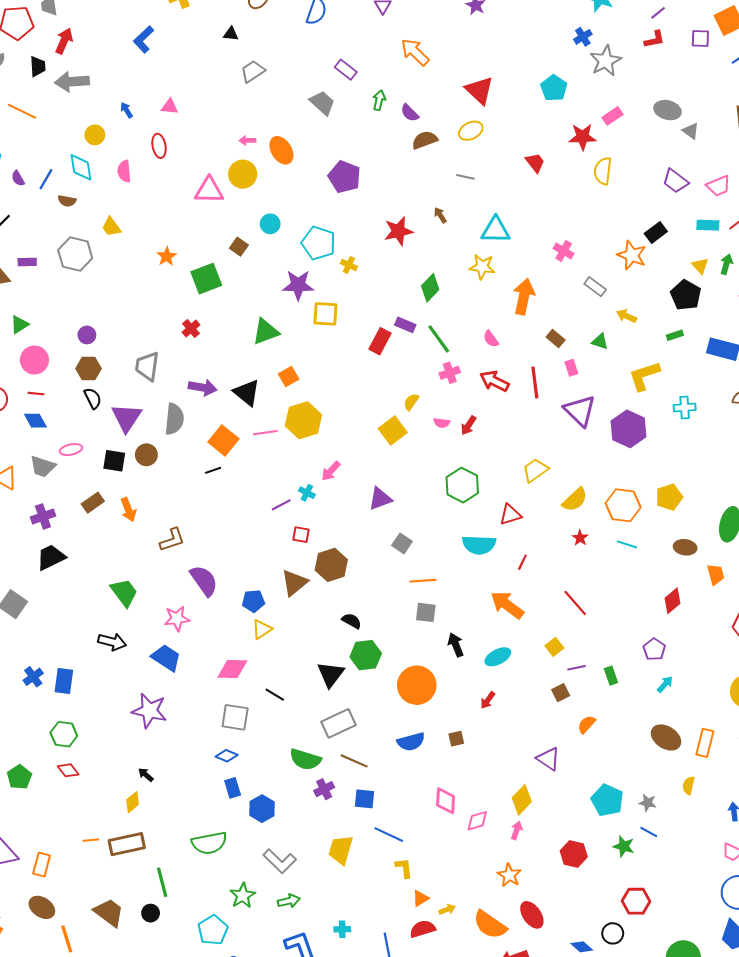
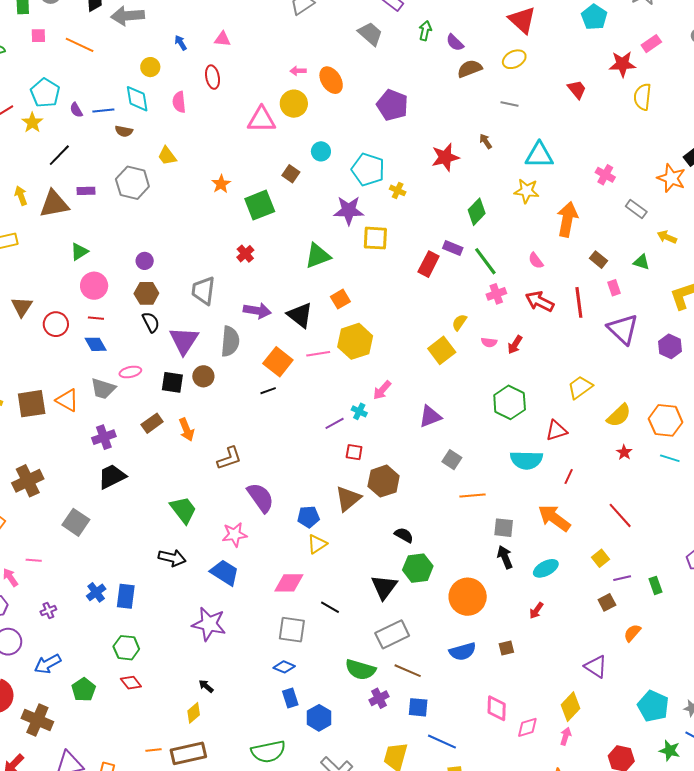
blue line: (46, 179) -> (103, 110), turned 55
purple hexagon: (629, 429) -> (670, 346), size x0.7
gray square: (426, 612) -> (504, 528), moved

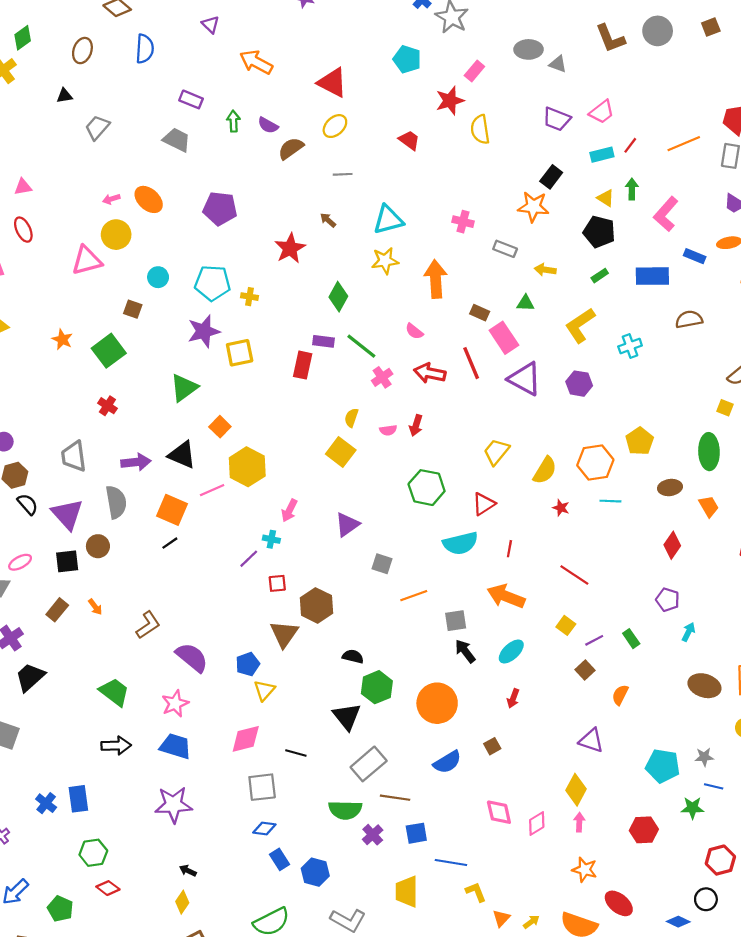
pink rectangle: (614, 288) -> (504, 338), size x1.8
orange arrow: (187, 430) -> (95, 607), size x0.7

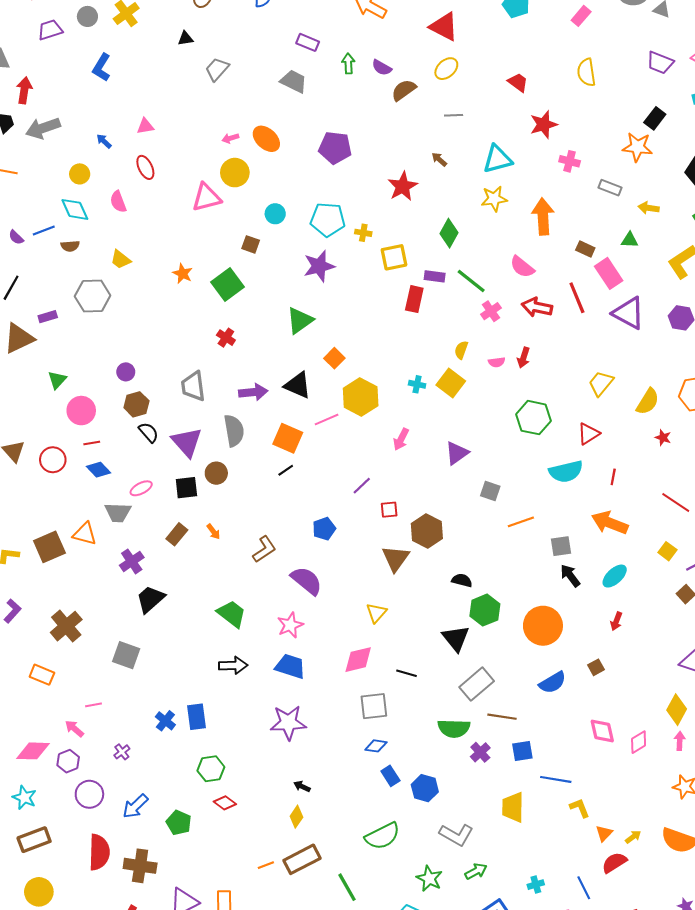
red star: (450, 101) -> (544, 125), moved
pink semicircle: (414, 331) -> (522, 267), size x1.4
yellow square: (240, 353) -> (394, 257), moved
cyan cross: (271, 539) -> (417, 384), moved
blue pentagon: (248, 664) -> (324, 529), moved

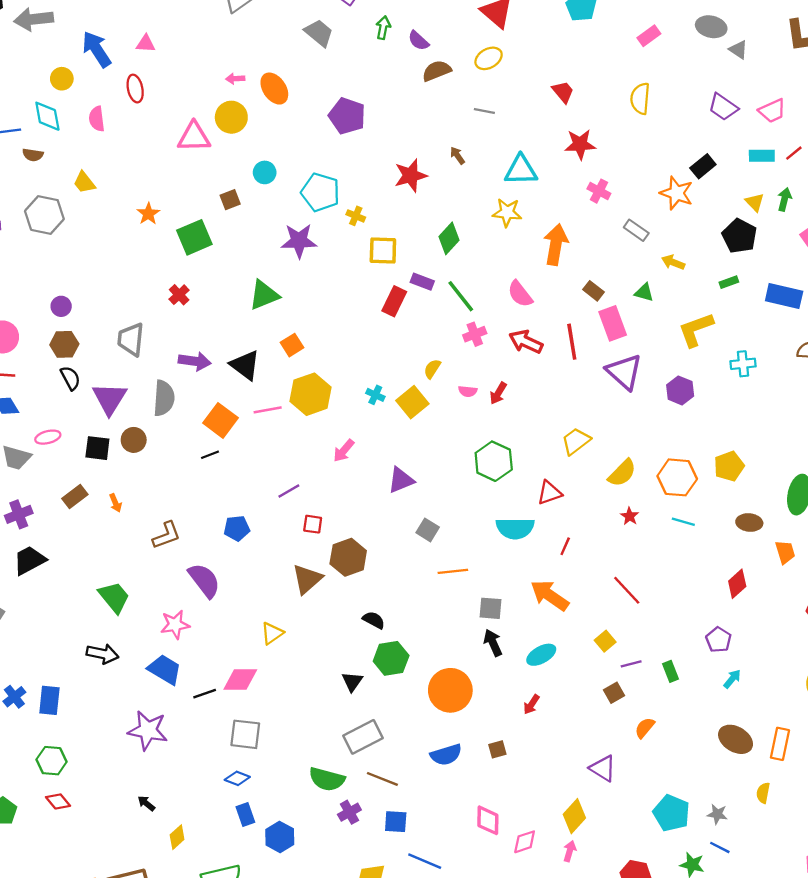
blue arrow: (104, 141) -> (97, 49), size x2.0
brown square: (251, 244) -> (230, 200), turned 36
black triangle: (456, 638) -> (352, 682), size x0.7
black line: (406, 673) -> (205, 694), moved, turned -48
yellow diamond: (296, 817) -> (177, 837), moved

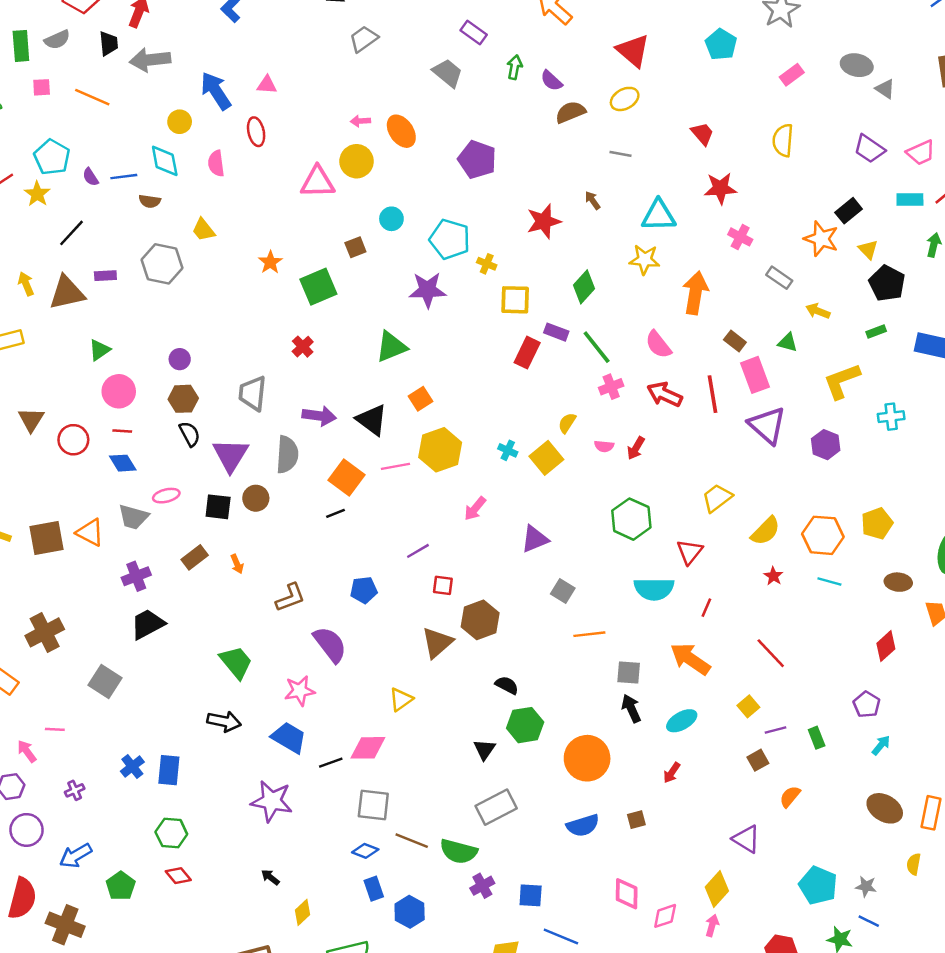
yellow triangle: (755, 202) -> (868, 250), moved
red triangle: (549, 493) -> (690, 552), turned -32
brown line: (382, 779) -> (412, 841), moved

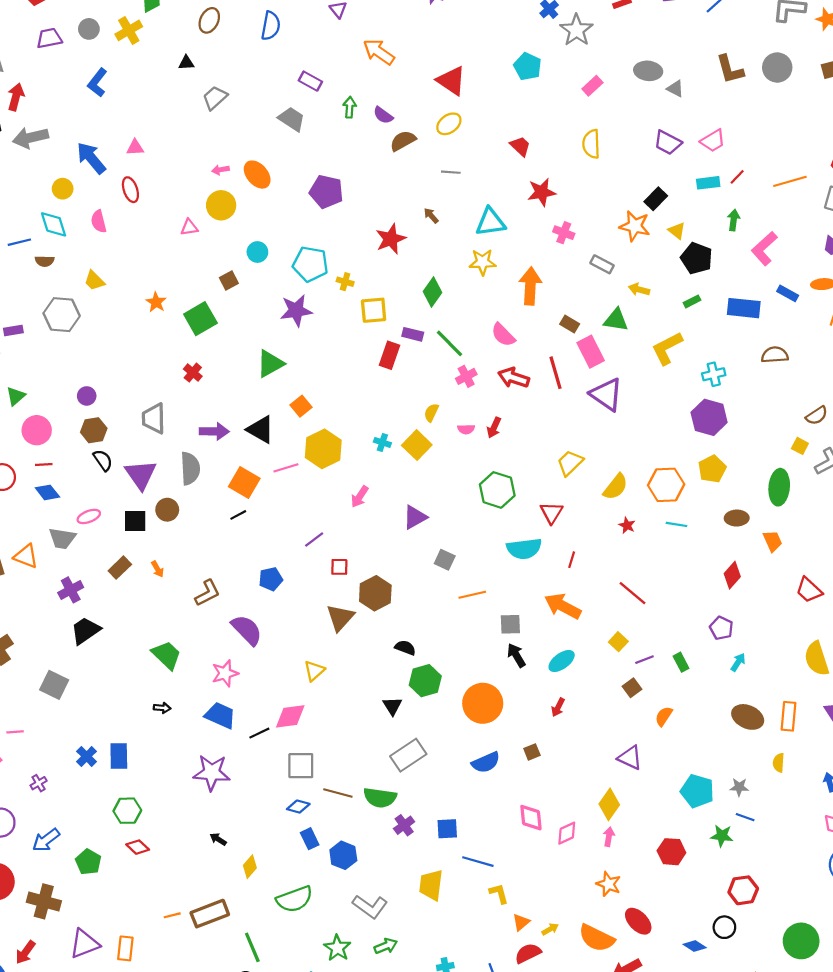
pink triangle: (318, 182) -> (189, 227), size x0.6
green triangle: (788, 342) -> (616, 320), size x1.4
purple hexagon: (826, 445) -> (709, 417), moved, size x1.4
black arrow: (224, 721) -> (162, 708), size x0.6

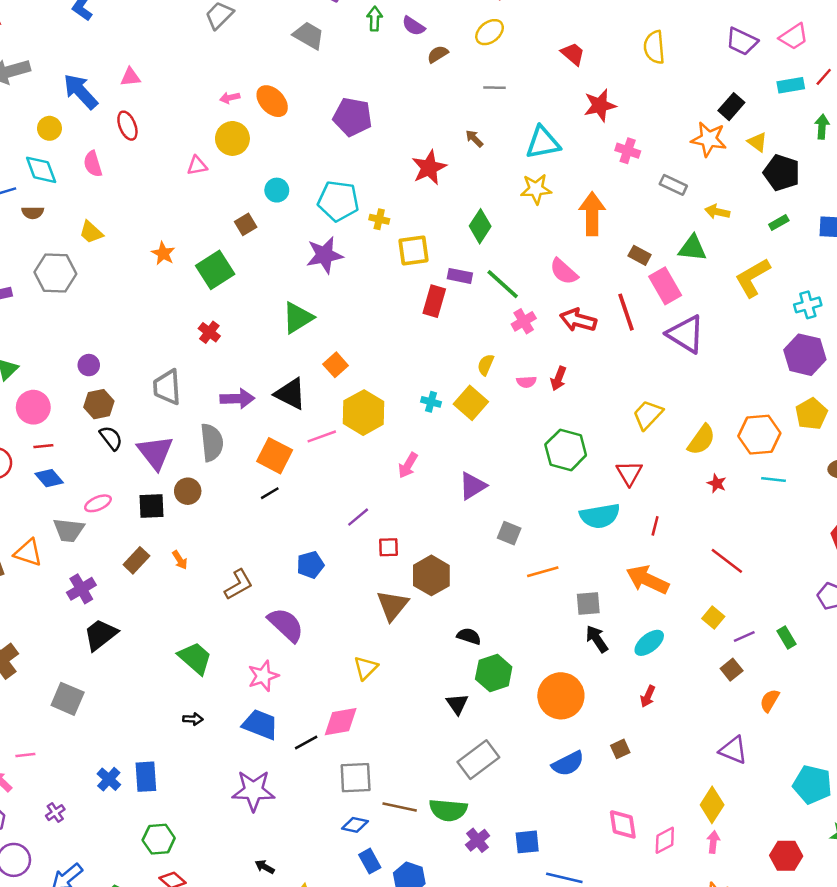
brown semicircle: (403, 141) -> (438, 54), size x0.7

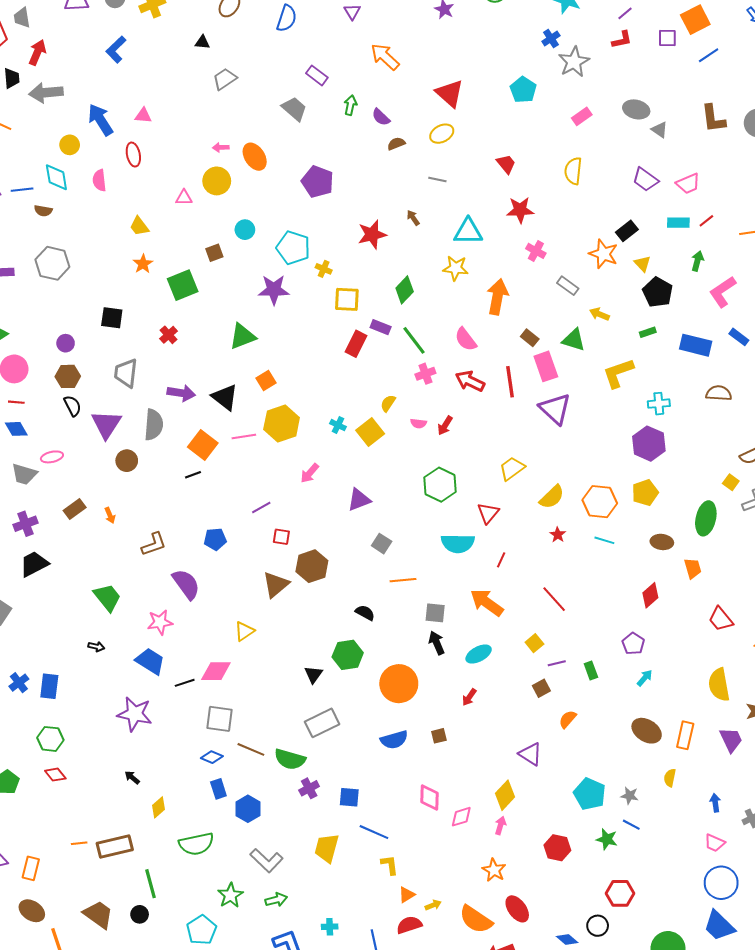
yellow trapezoid: (91, 232) -> (139, 226), moved
black square: (151, 506) -> (112, 318), moved
black semicircle: (469, 636) -> (365, 613), moved

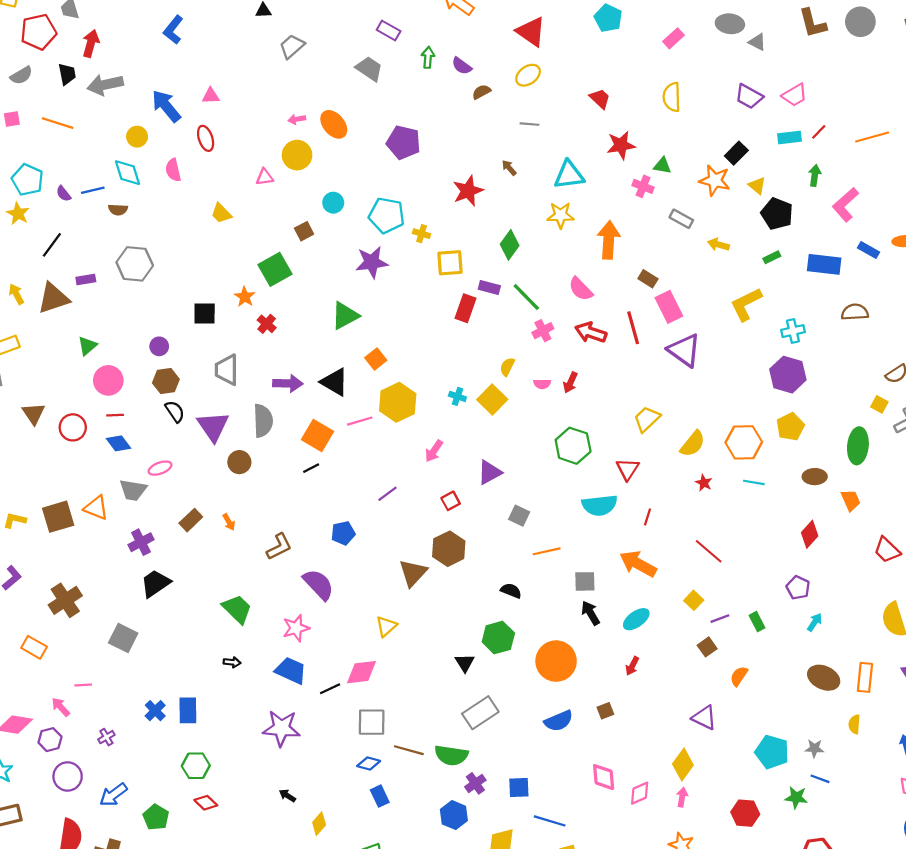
orange star: (143, 264) -> (245, 297), moved
green triangle: (574, 340) -> (662, 166), moved, size x0.7
red square: (281, 537) -> (451, 501), moved, turned -30
blue hexagon: (248, 809) -> (454, 815), moved

